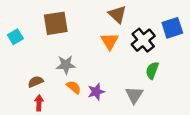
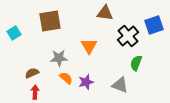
brown triangle: (117, 14) -> (105, 13), turned -36
orange triangle: (110, 41) -> (89, 46), moved
gray triangle: (134, 95) -> (120, 85), turned -42

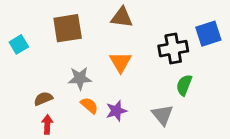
brown triangle: (105, 13) -> (122, 17), moved
black cross: (128, 36) -> (173, 49), turned 30
gray triangle: (120, 85) -> (162, 115), turned 30

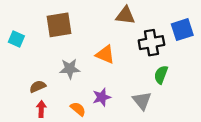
brown triangle: (122, 17) -> (125, 15), moved
cyan square: (19, 44) -> (16, 39), turned -35
orange triangle: (120, 62) -> (105, 54), turned -36
orange semicircle: (89, 105) -> (78, 109), moved

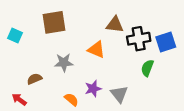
brown triangle: (125, 15) -> (115, 25), moved
blue square: (182, 30) -> (166, 42), moved
gray triangle: (142, 101) -> (119, 94), moved
red arrow: (41, 109) -> (19, 99), moved, turned -56

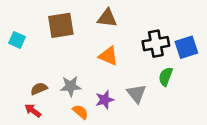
brown triangle: (115, 25) -> (107, 18), moved
gray star: (64, 63) -> (71, 86), moved
gray triangle: (119, 94) -> (136, 94), moved
red arrow: (19, 99) -> (33, 111), moved

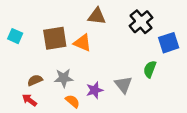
brown square: (61, 25) -> (55, 38), moved
black cross: (156, 44) -> (141, 22), moved, turned -30
orange triangle: (108, 56) -> (82, 43), moved

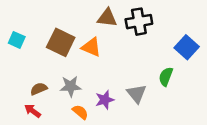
black cross: (141, 22) -> (139, 22), moved, turned 30
brown square: (55, 38) -> (61, 42), turned 35
blue square: (169, 43) -> (187, 47), turned -30

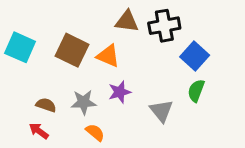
cyan square: (17, 40) -> (20, 47), size x1.5
blue square: (187, 47) -> (195, 56), moved
brown semicircle: (39, 89) -> (46, 105), turned 42
purple star: (105, 100) -> (120, 92), moved

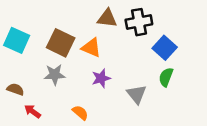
gray star: (84, 102) -> (55, 75), moved
brown semicircle: (46, 105) -> (15, 89), moved

